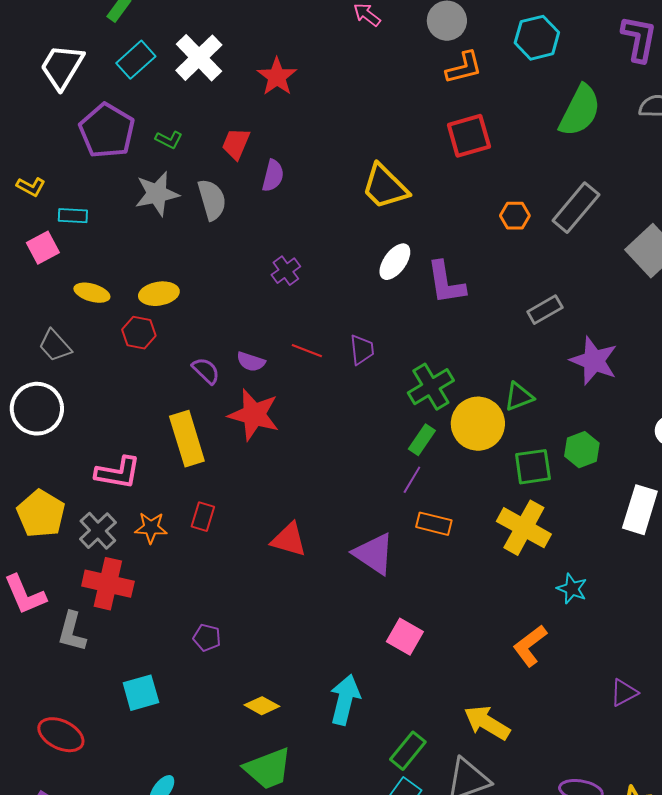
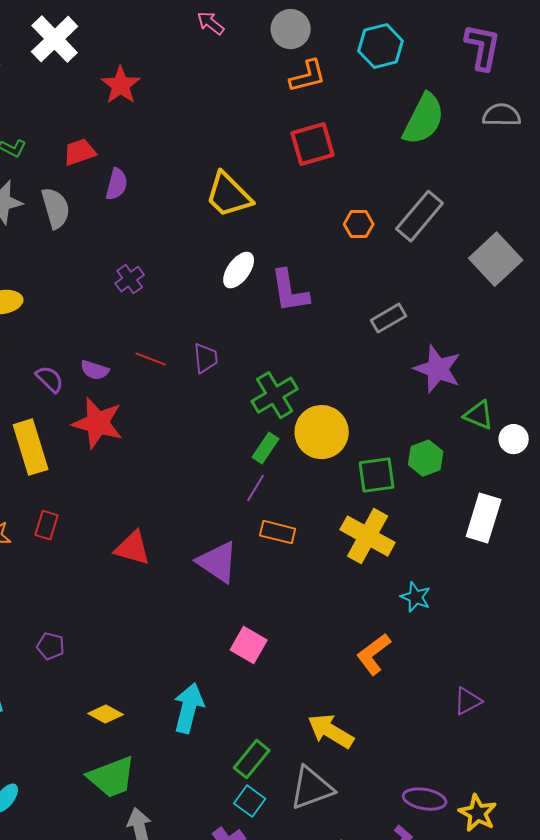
white cross: (199, 58) -> (55, 39), moved
red trapezoid: (236, 144) -> (80, 152), turned 48
green triangle: (519, 397) -> (479, 415), moved, turned 44

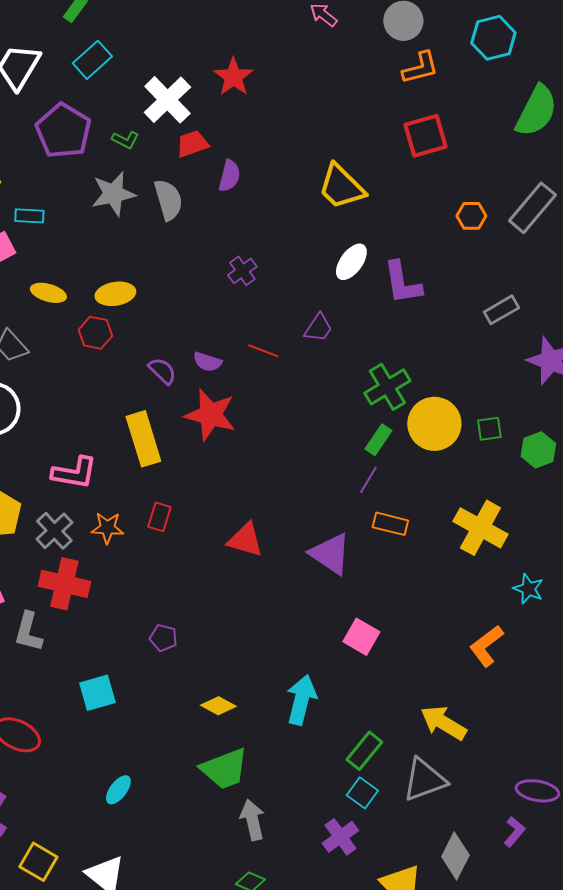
white cross: (55, 39) -> (167, 100), moved
purple trapezoid: (206, 358) -> (318, 328), moved, turned 40
green square: (377, 475) -> (489, 429), moved, size x0.7

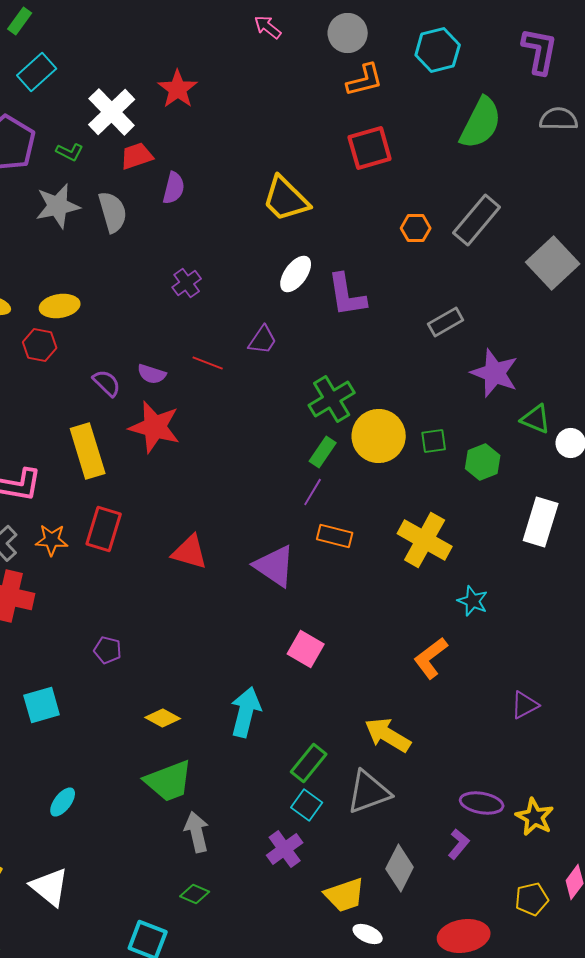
red rectangle: (159, 517) -> (104, 529), size x1.5

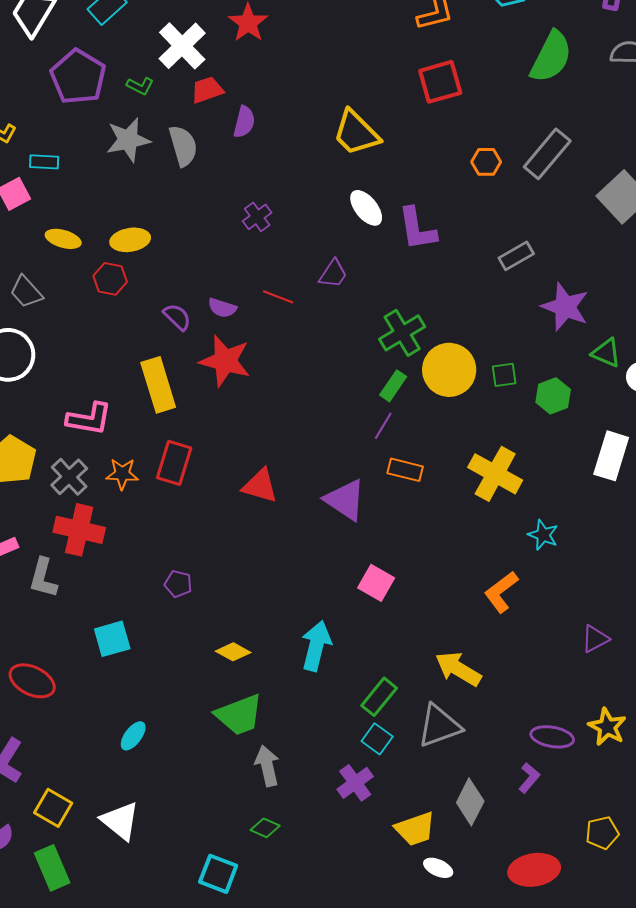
white ellipse: (296, 274) -> (366, 208), turned -75
yellow star: (535, 817) -> (607, 727), moved

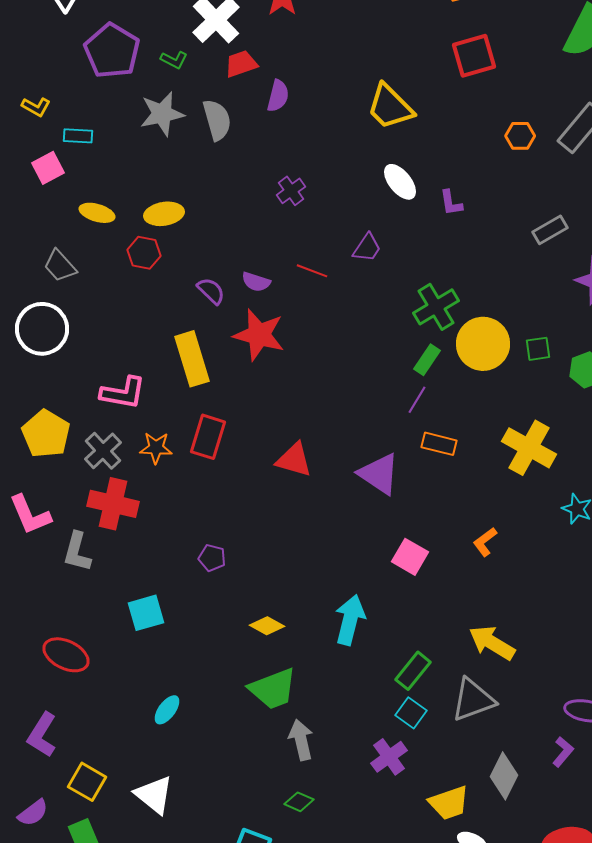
purple L-shape: (417, 229) -> (451, 203), size x0.6
orange L-shape: (501, 592) -> (485, 542), moved, size x0.7

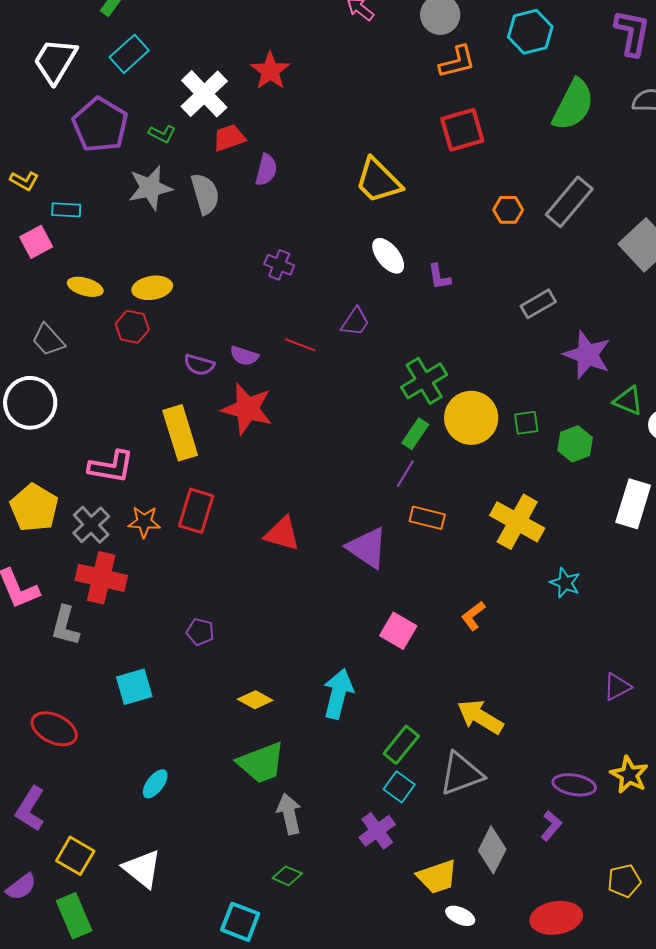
purple cross: (291, 191) -> (279, 265), turned -32
purple semicircle: (211, 291) -> (199, 365), turned 152

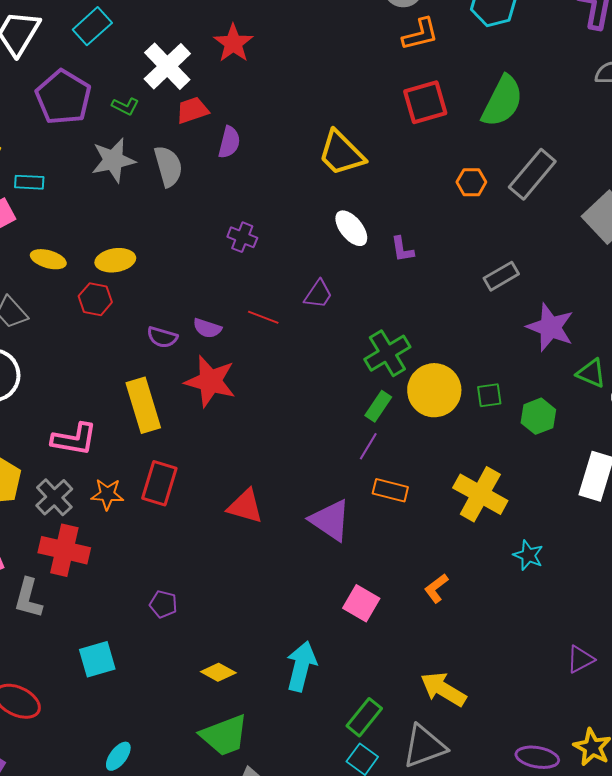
green semicircle: (573, 105) -> (502, 101), moved

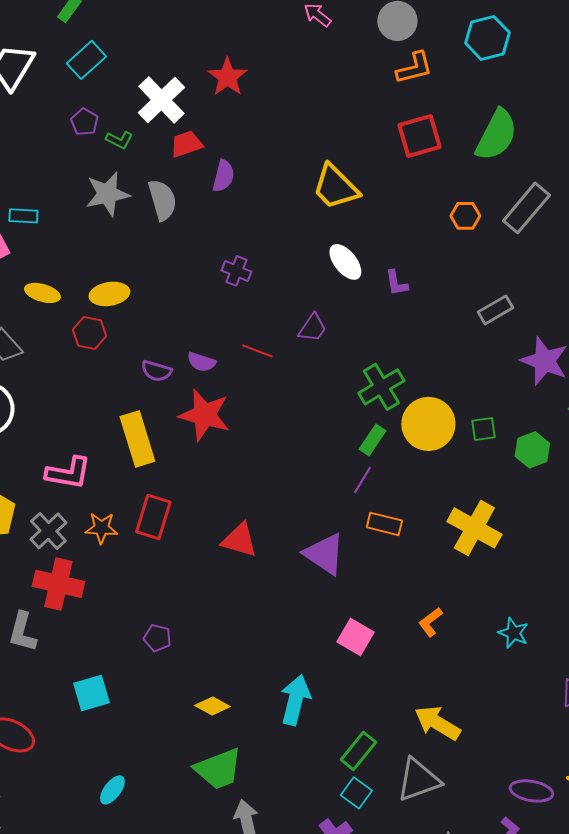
purple pentagon: (63, 97) -> (84, 122), moved, size x0.5
cyan star: (528, 555) -> (513, 633), moved

